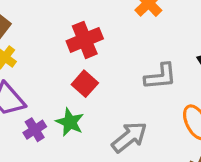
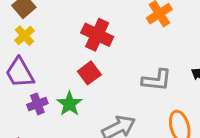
red cross: (85, 40) -> (97, 35), turned 36

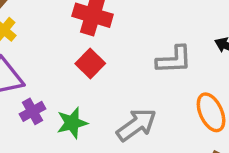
green star: (69, 104) -> (72, 123), moved, turned 30

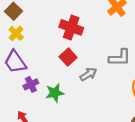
gray arrow: (136, 125) -> (88, 74), moved, size x0.7

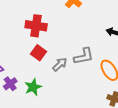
gray L-shape: (120, 58) -> (84, 56), moved

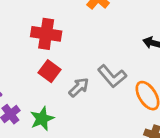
gray L-shape: (84, 56) -> (112, 76), turned 60

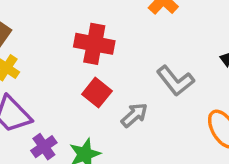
gray L-shape: (112, 76) -> (175, 81), moved

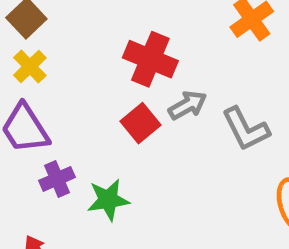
gray arrow: (134, 115) -> (188, 105), moved

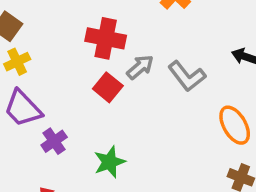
yellow cross: (30, 66) -> (17, 62), turned 30
green star: (108, 200) -> (109, 162), moved

